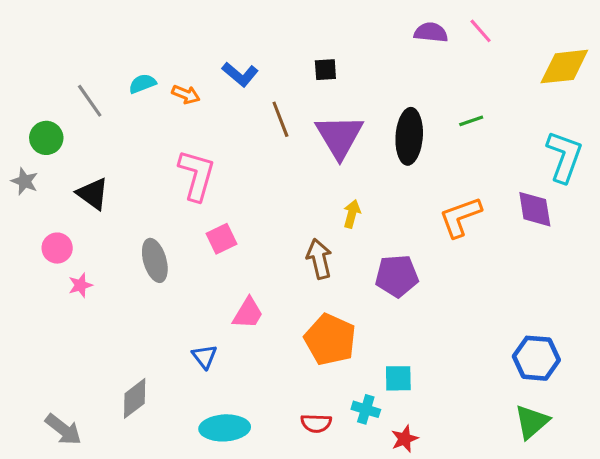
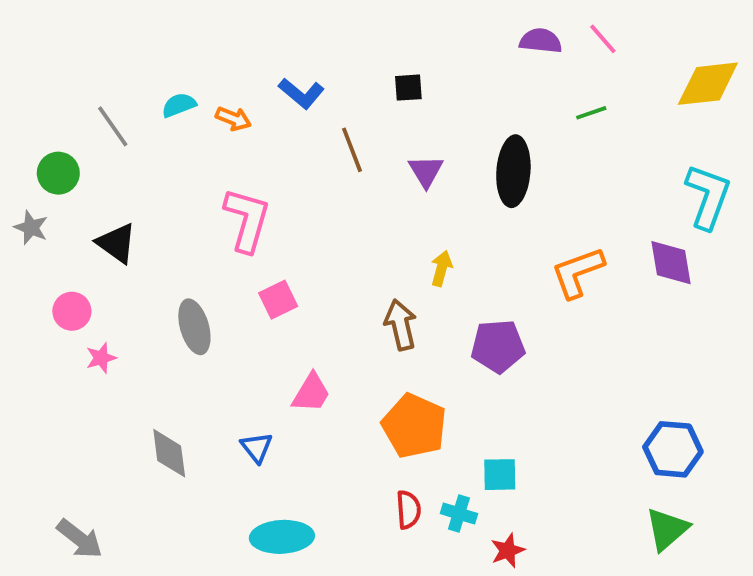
green line: (471, 121) -> (591, 113), moved
purple triangle: (339, 136) -> (426, 171), size x0.6
gray diamond: (135, 398) -> (169, 453), moved, turned -60
red semicircle: (316, 423) -> (408, 510), moved, turned -96

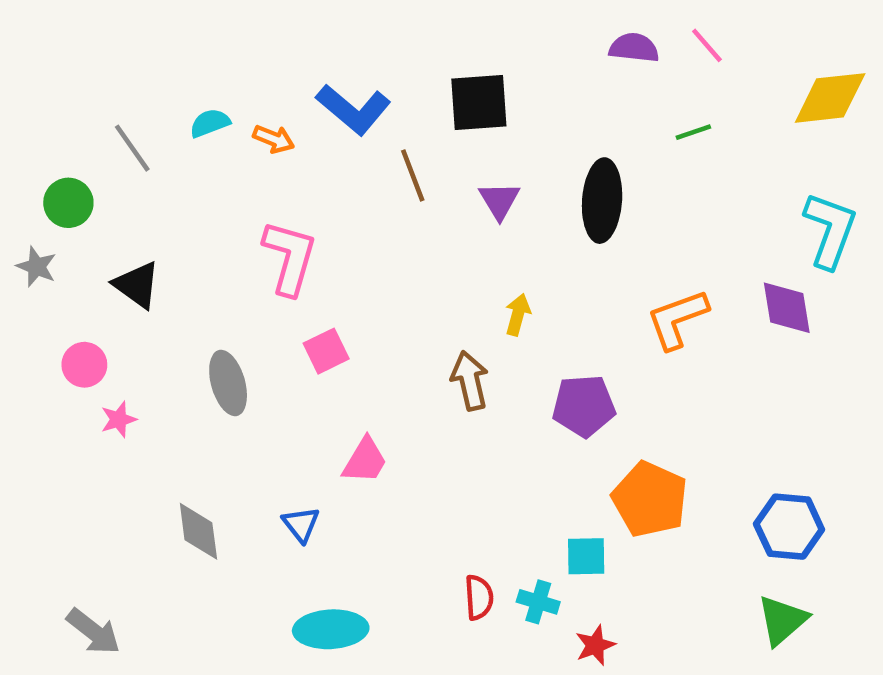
black square: (408, 88) -> (479, 102), size x1.8
blue L-shape: (301, 93) -> (353, 109), size x1.4
orange pentagon: (414, 426) -> (650, 499), moved

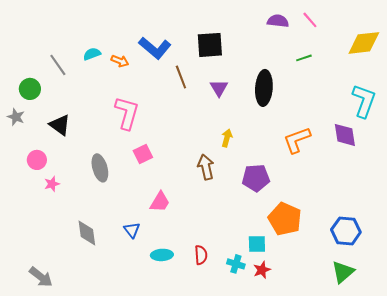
red semicircle: (479, 597) -> (201, 255), moved
cyan ellipse: (331, 629) -> (162, 255), moved, size x0.7
red star: (595, 645) -> (262, 270), moved

